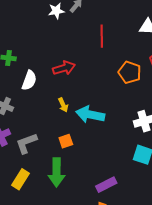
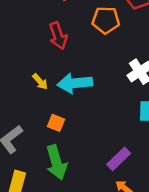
red arrow: (64, 68) -> (58, 36), moved, turned 105
orange square: (66, 141) -> (56, 123), turned -32

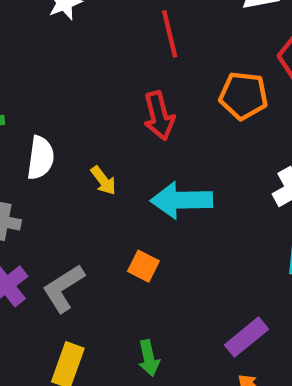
yellow arrow: (40, 82) -> (103, 181), moved
green arrow: (56, 162) -> (149, 358), moved, size x0.6

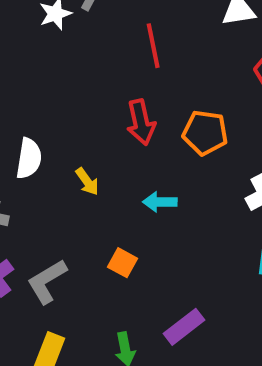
orange pentagon: (243, 96) -> (205, 133), moved
cyan arrow: (181, 200) -> (160, 202), size x0.6
purple rectangle: (246, 337) -> (184, 327), moved

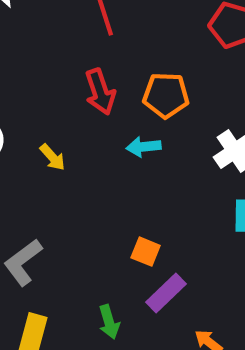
cyan arrow: (160, 202) -> (144, 147), moved
orange square: (123, 263) -> (146, 252), moved

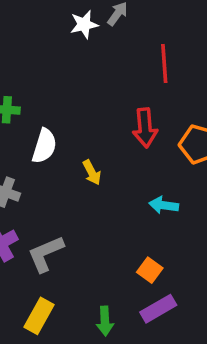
cyan arrow: (144, 147) -> (164, 205), moved

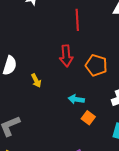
orange square: (150, 270) -> (88, 118), moved

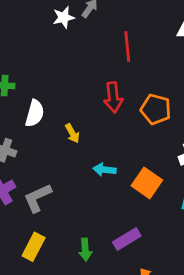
cyan arrow: (76, 99) -> (104, 170), moved
orange square: (88, 118) -> (147, 183), size x1.5

